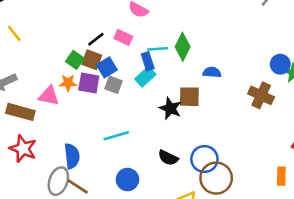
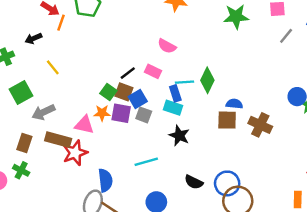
cyan rectangle: (145, 77) -> (173, 108), turned 60
brown cross: (261, 95) -> (260, 125), moved
brown square: (189, 97) -> (227, 120), moved
black star: (170, 108) -> (179, 136), moved
red star: (23, 149) -> (75, 153), moved, turned 30

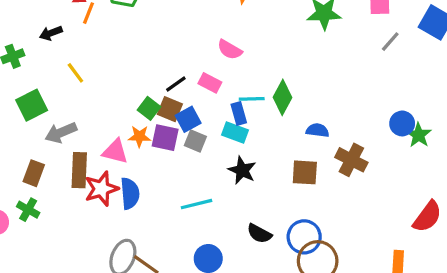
brown square: (227, 120) -> (305, 172), moved
brown rectangle: (58, 140) -> (79, 170), turned 75
blue semicircle: (105, 180) -> (130, 193), moved

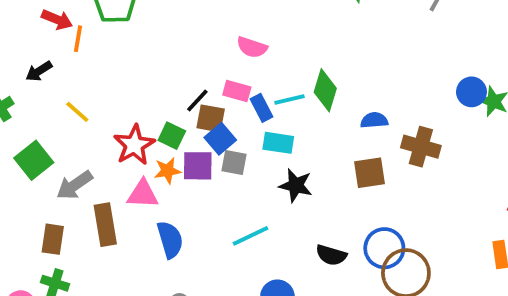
brown square: (170, 109) -> (211, 118), moved
blue rectangle: (239, 114) -> (261, 108), moved
red star: (101, 189) -> (134, 145), moved

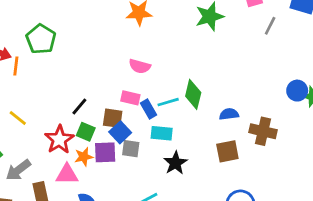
black line: (197, 100) -> (79, 106), moved
black star: (296, 185) -> (175, 163), turned 30

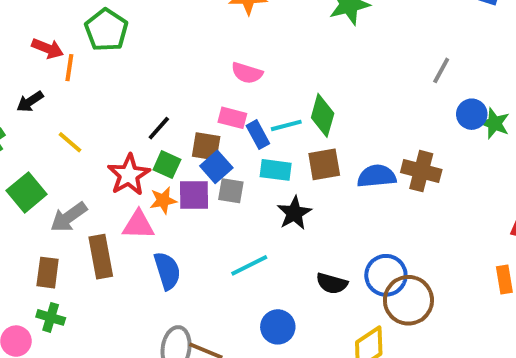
gray line: (270, 26) -> (441, 70), moved
blue semicircle: (229, 114) -> (377, 176), moved, size x1.4
brown square: (227, 151) -> (324, 164), moved

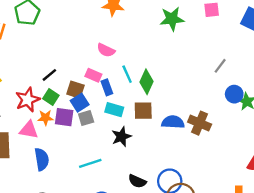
cyan line: (286, 125) -> (127, 74), moved, turned 72
gray square: (231, 191) -> (86, 118), turned -35

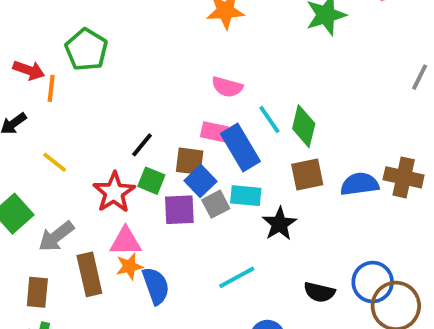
blue rectangle: (107, 87) -> (240, 148), size x1.6
cyan rectangle: (114, 110) -> (246, 196), moved
orange star: (45, 118) -> (129, 266), moved

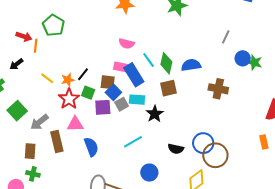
yellow line: (55, 162) -> (47, 78), moved
blue semicircle: (360, 184) -> (191, 65), moved
orange star: (129, 266) -> (68, 80), moved

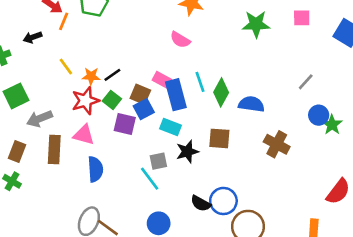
pink semicircle: (127, 44) -> (180, 40), moved
brown square: (169, 88) -> (219, 138), moved
gray square: (122, 104) -> (158, 161), moved
cyan line: (133, 142) -> (150, 179), turned 66
blue circle: (203, 143) -> (223, 201), moved

